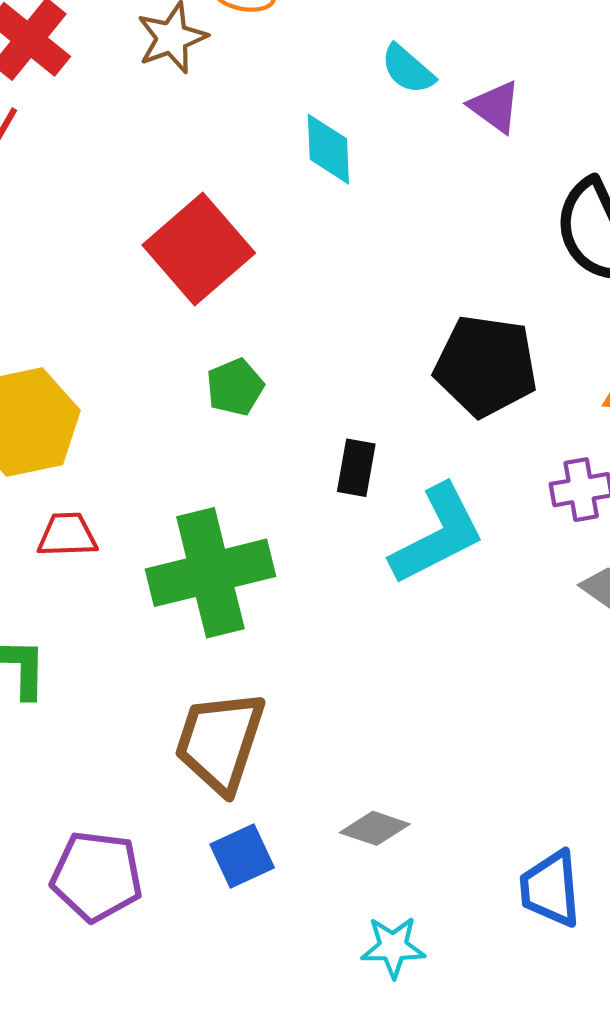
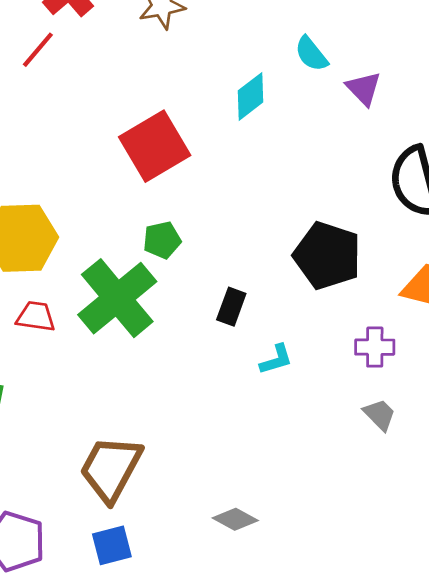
cyan diamond: (328, 149) -> (250, 96), turned 45
cyan L-shape: (437, 535) -> (276, 359), size x0.5
green cross: (210, 573) -> (117, 298), moved, turned -36
gray diamond: (375, 828) -> (235, 519), moved

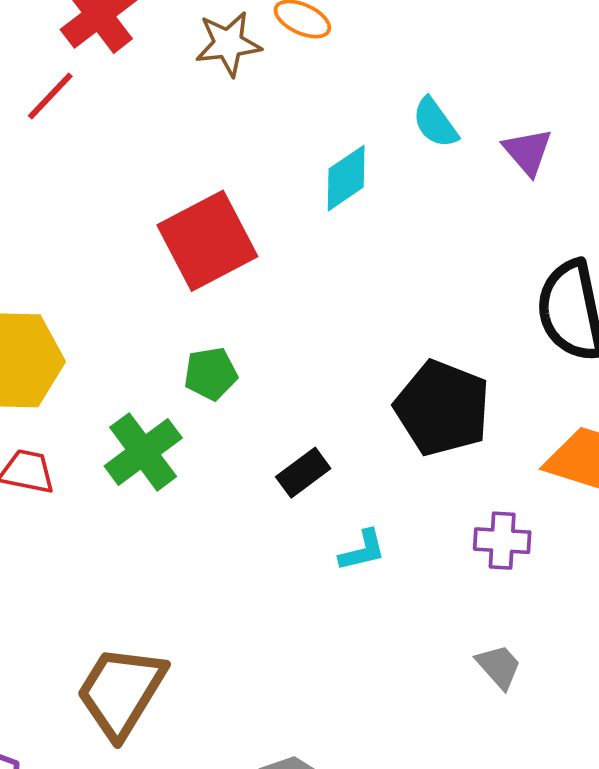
purple triangle: (364, 88) -> (528, 152), moved
green cross: (117, 298) -> (143, 452), size x0.7
black rectangle: (231, 307) -> (303, 473), turned 30
gray trapezoid: (380, 415) -> (499, 667), moved

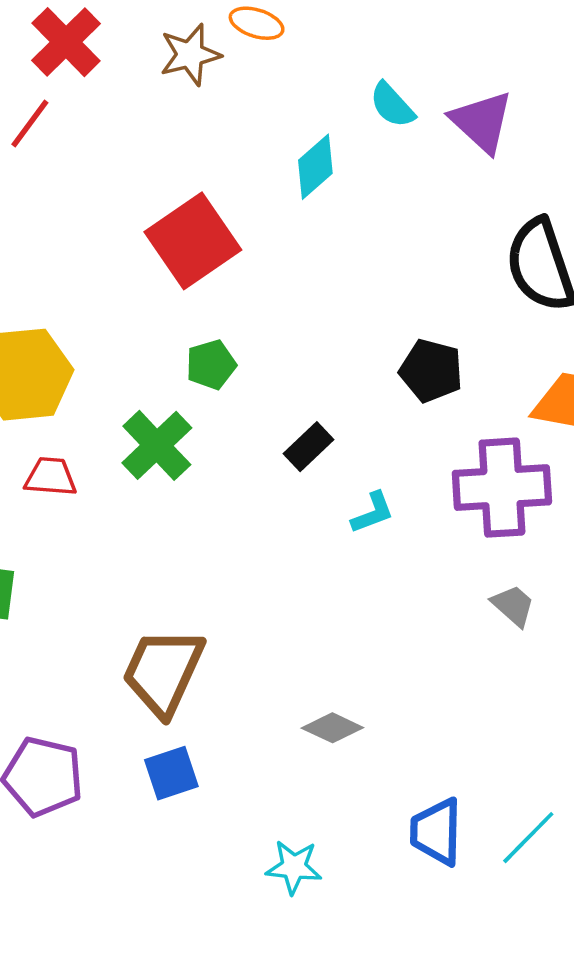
purple triangle: (528, 152) -> (482, 122), size x1.4
black pentagon: (442, 408) -> (431, 371), size x0.7
purple cross: (502, 541) -> (502, 488), size x1.8

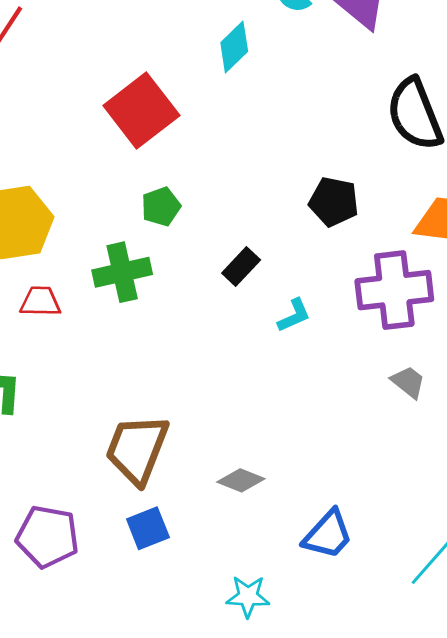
green cross: (157, 445) -> (122, 272), turned 34
gray diamond: (332, 728) -> (241, 480), moved
blue trapezoid: (436, 832) -> (328, 535), moved, turned -136

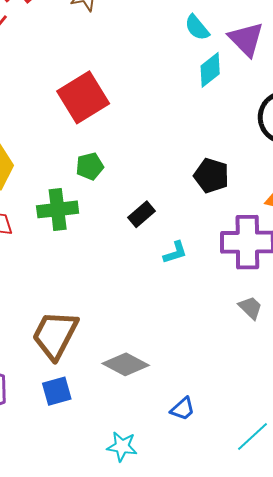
cyan diamond: (234, 47) -> (210, 70), moved
gray diamond: (241, 480) -> (126, 364), size x1.4
blue trapezoid: (328, 535) -> (183, 409), size x0.7

